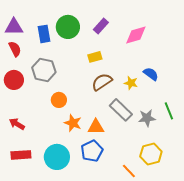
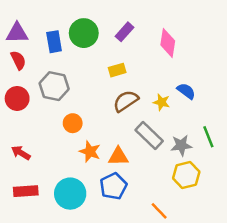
pink diamond: (136, 35) -> (168, 43), turned -65
yellow hexagon: (151, 154) -> (186, 175), moved

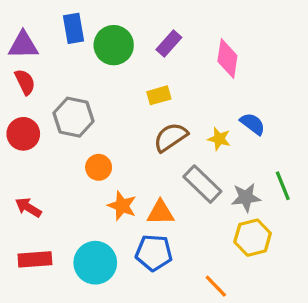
blue rectangle: (54, 42) -> (73, 28), moved
blue pentagon: (113, 186) -> (154, 253), turned 30

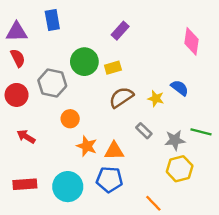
green circle: (114, 45) -> (84, 62), moved
pink diamond: (227, 59) -> (191, 41), moved
gray rectangle: (202, 184) -> (144, 131), size x0.6
green line: (283, 186) -> (201, 132), turned -54
red arrow: (28, 207) -> (26, 137), moved

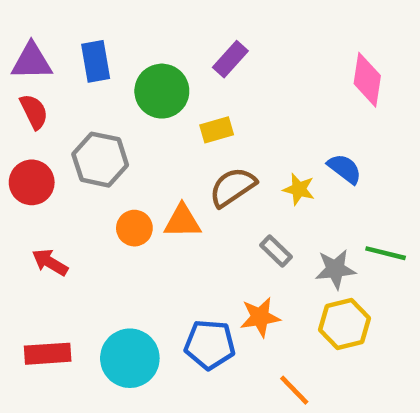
blue rectangle: (52, 20) -> (96, 61), moved
green circle: (84, 62) -> (162, 91), moved
orange star: (87, 146) -> (260, 317), moved, turned -30
orange triangle: (114, 151) -> (182, 221), moved

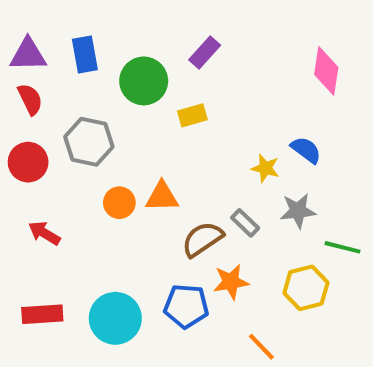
brown semicircle: (233, 187) -> (203, 239), moved
green line: (386, 253) -> (343, 247), moved
gray star: (335, 269) -> (298, 211), moved

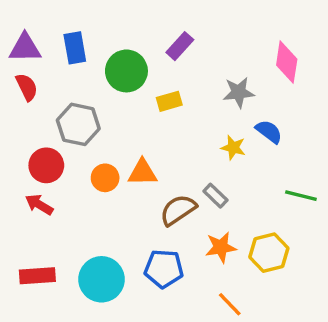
red circle: (28, 162) -> (46, 165), moved
gray star: (298, 211) -> (239, 92), moved
green line: (343, 247) -> (301, 196), moved
orange star: (231, 282) -> (221, 247), moved

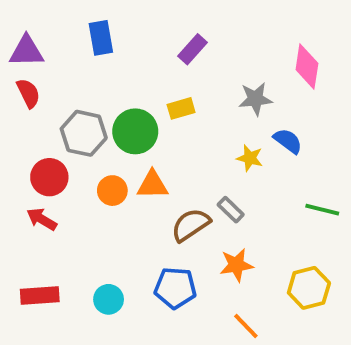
blue rectangle: (75, 48) -> (101, 38), moved
green circle: (126, 71) -> (135, 131), moved
yellow hexagon: (269, 253) -> (309, 288), moved
cyan circle: (101, 279) -> (109, 299), size x0.6

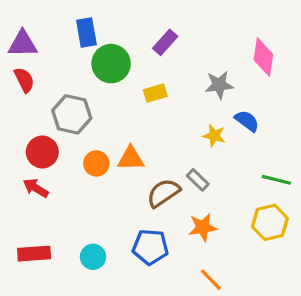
green circle: (135, 131) -> (111, 64), moved
yellow hexagon: (309, 288) -> (270, 222), moved

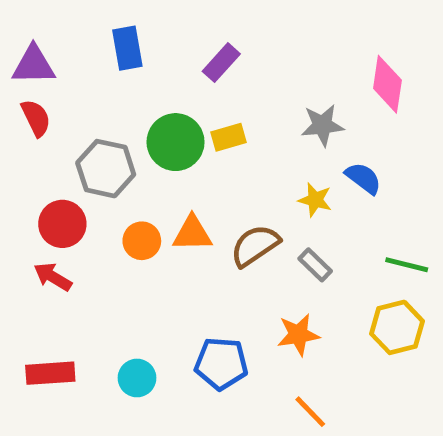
purple rectangle: (165, 42) -> (221, 63), moved
green circle: (111, 64) -> (176, 142), moved
gray rectangle: (198, 180) -> (315, 265), moved
brown semicircle: (163, 193) -> (255, 246), moved

